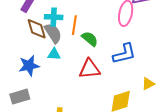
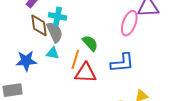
orange line: (74, 25) -> (75, 59), moved

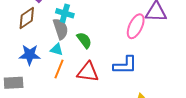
brown diamond: (39, 25) -> (27, 18), moved, turned 60
green semicircle: (90, 43) -> (84, 40), moved
orange line: (75, 59) -> (59, 69), moved

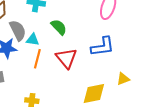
gray semicircle: (61, 29) -> (18, 30), moved
red triangle: (88, 72) -> (66, 58), turned 50

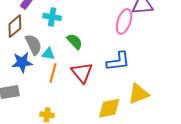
yellow triangle: (123, 79) -> (139, 94), size x1.6

